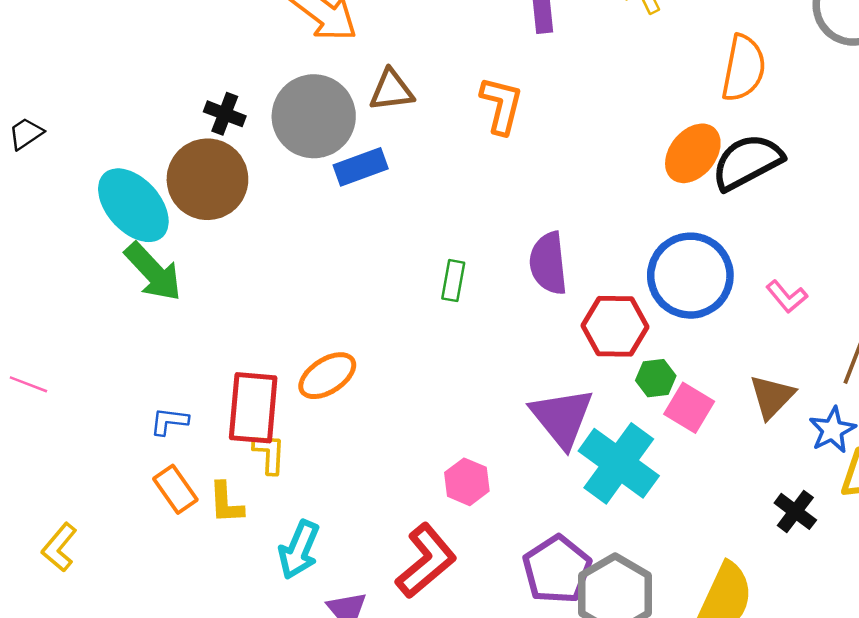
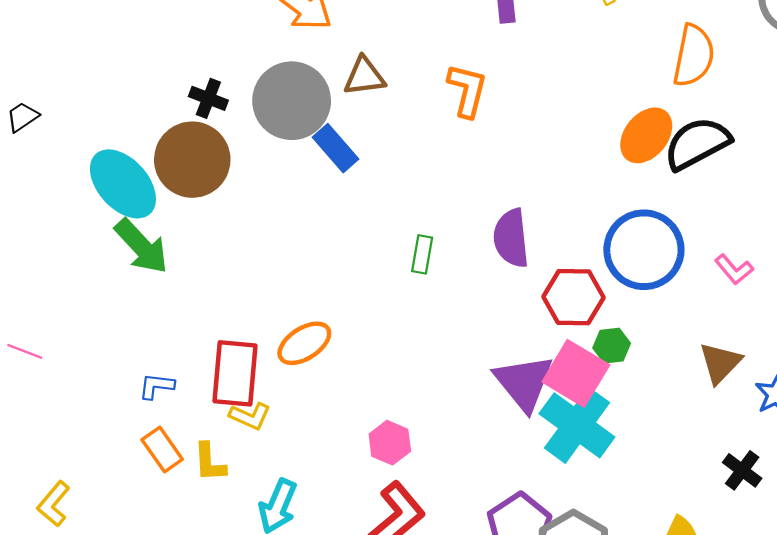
blue rectangle: (361, 167) -> (335, 148), turned 69
pink square: (689, 408) -> (576, 373), moved, size x1.4
yellow L-shape: (269, 453) -> (250, 416), turned 111
pink hexagon: (467, 482) -> (390, 443), moved

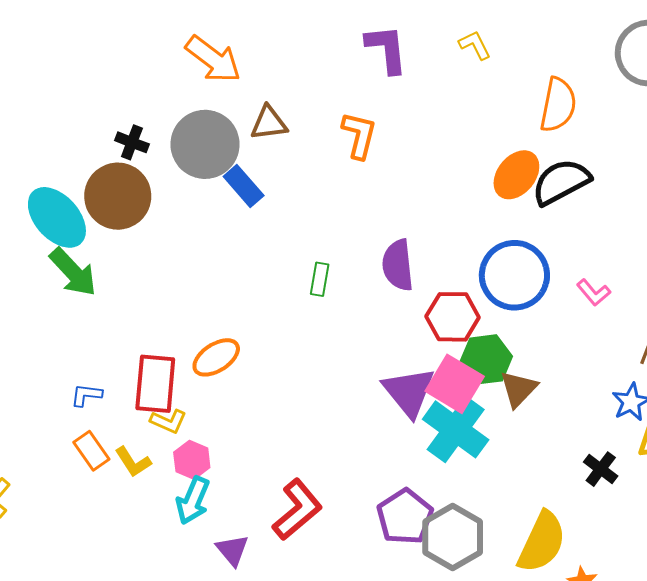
green hexagon: (612, 346) -> (486, 359), size x1.6
brown triangle: (720, 363) -> (518, 389), moved
pink hexagon: (390, 443) -> (192, 460), moved
yellow L-shape: (210, 462) -> (133, 462), turned -30

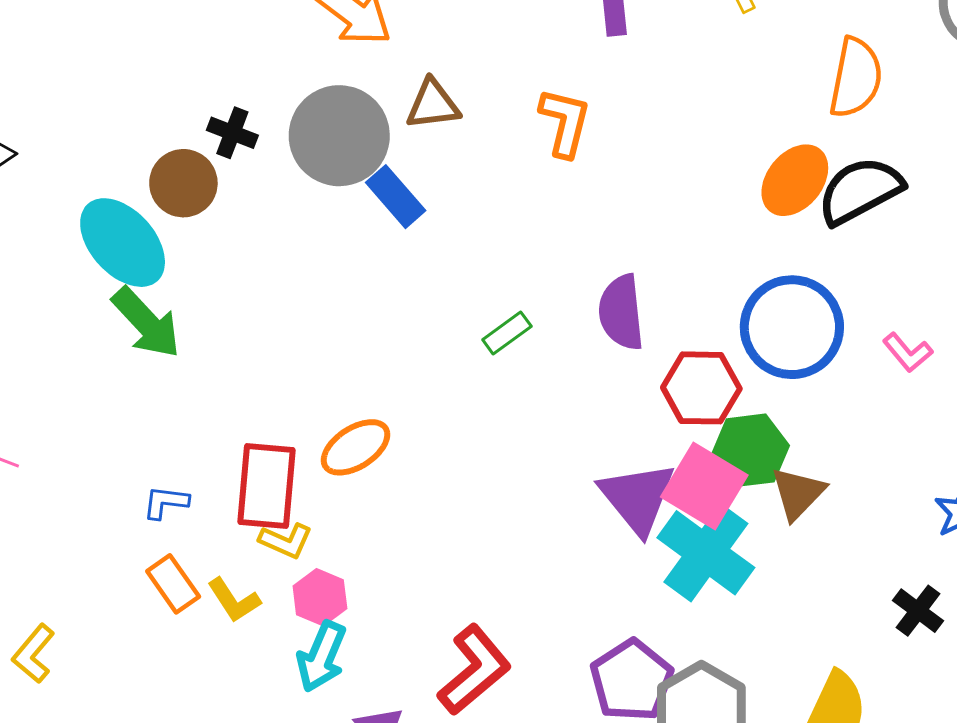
brown circle: (118, 196) -> (183, 183), moved, size x0.7
green rectangle: (320, 279) -> (507, 333), turned 44

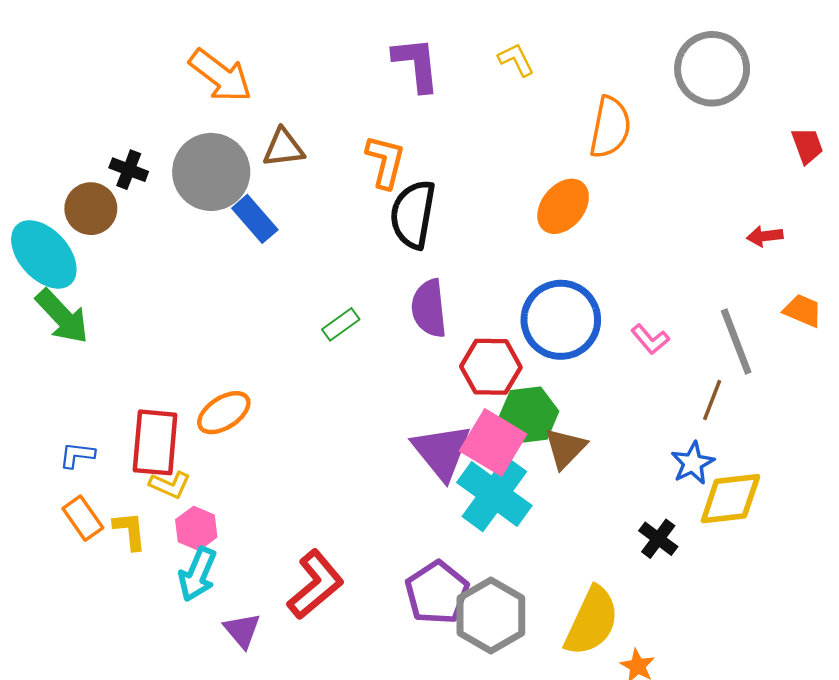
black semicircle: (860, 191) -> (413, 214), moved, turned -52
yellow L-shape: (234, 600) -> (130, 531), turned -153

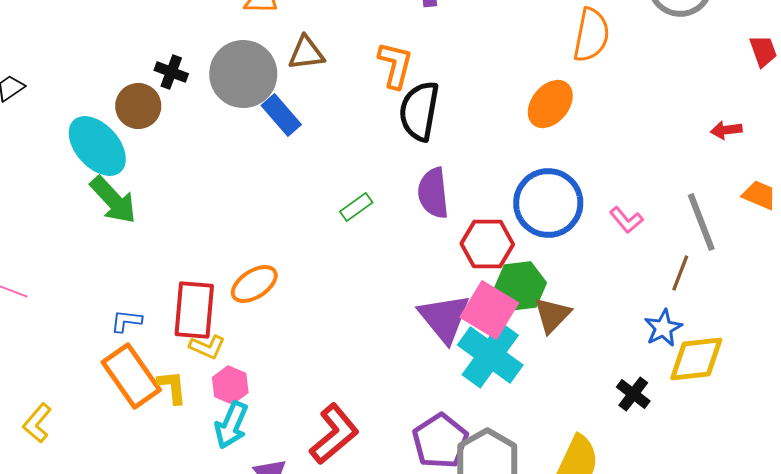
orange rectangle: (83, 518) -> (131, 376), size x1.6

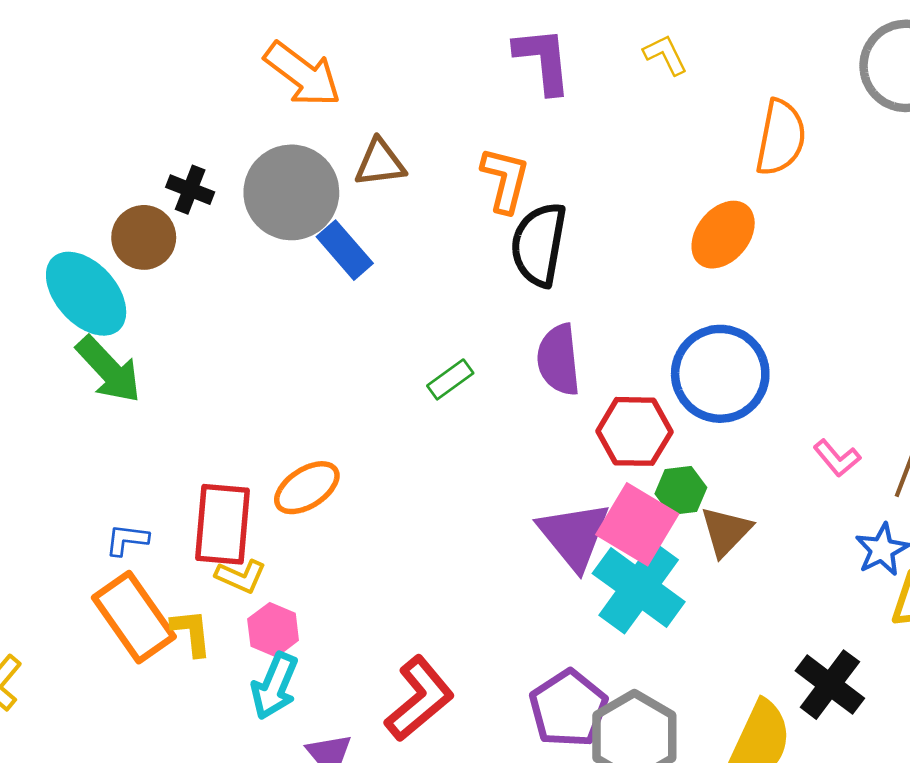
pink L-shape: (626, 220) -> (837, 458), moved
green hexagon: (520, 286) -> (681, 491), size x0.7
black cross: (633, 394) -> (830, 685), moved, size x1.4

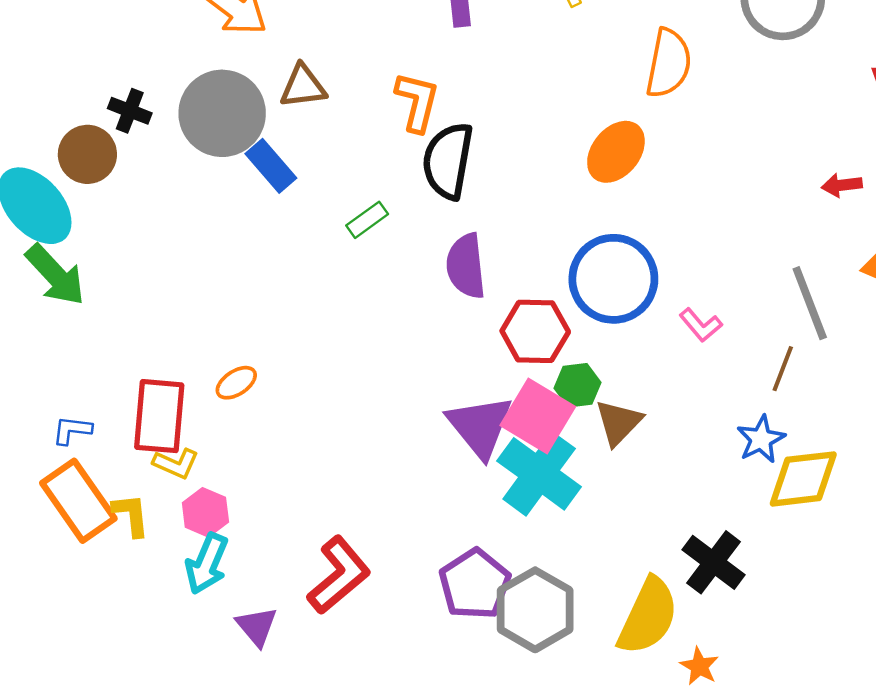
green rectangle: (450, 379) -> (367, 220), moved
pink L-shape: (837, 458) -> (701, 325), moved
orange ellipse: (307, 488) -> (236, 383), size x0.7

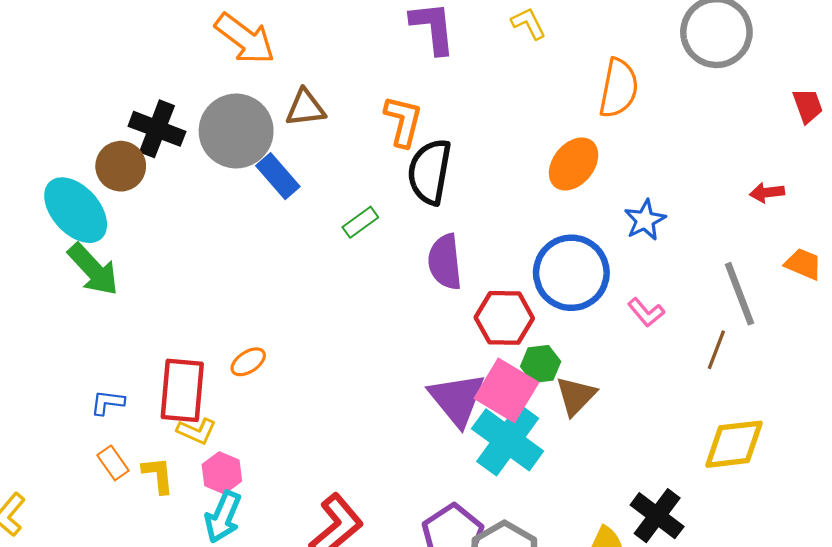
black cross: (130, 111) -> (157, 129), size x1.5
blue star: (761, 439) -> (645, 220), moved
orange rectangle: (78, 501) -> (113, 463), size x0.5

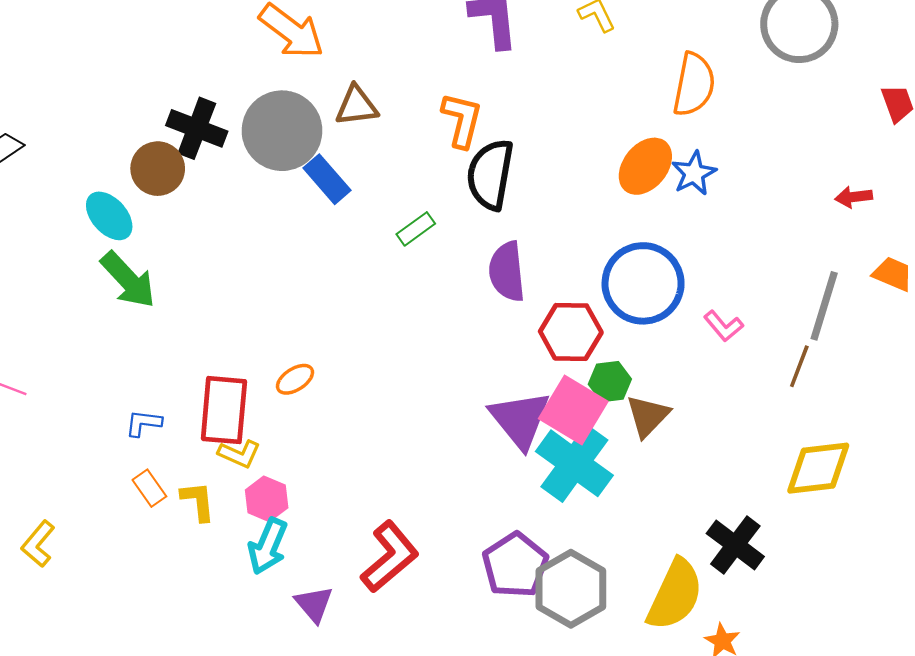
cyan ellipse: (76, 210) -> (109, 216), size x0.7
blue star: (645, 220) -> (694, 173), moved
gray line: (739, 294) -> (824, 306), turned 38

